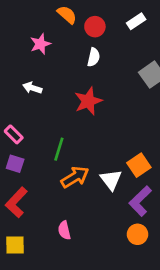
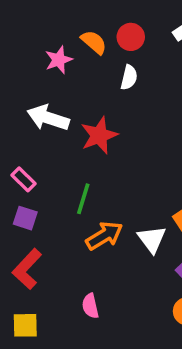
orange semicircle: (67, 15) -> (94, 42), moved
white arrow: (32, 88) -> (48, 118), size x1.6
red star: (88, 101) -> (99, 135), moved

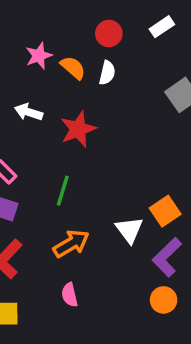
orange semicircle: (94, 42) -> (73, 68), moved
white arrow: (48, 118) -> (29, 112), size x0.7
orange arrow: (104, 236) -> (71, 244), moved

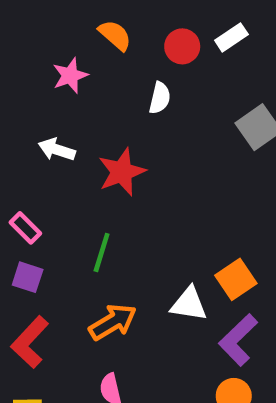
red circle: (109, 34) -> (182, 46), moved
orange semicircle: (73, 68) -> (115, 35), moved
white triangle: (129, 230) -> (189, 304), turned -44

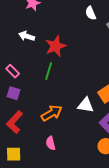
white semicircle: (160, 98) -> (91, 13), moved, turned 144
green line: (102, 253) -> (49, 71), moved

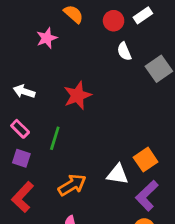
white arrow: (27, 36) -> (24, 91), moved
green line: (49, 71) -> (55, 138), moved

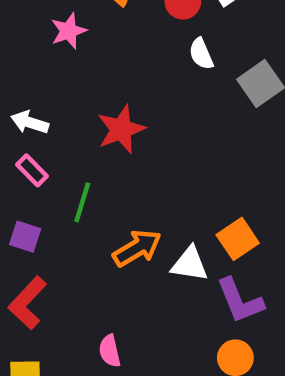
pink rectangle: (20, 129) -> (32, 170), moved
orange arrow: (72, 185) -> (137, 248), moved
purple L-shape: (147, 196) -> (240, 301), turned -68

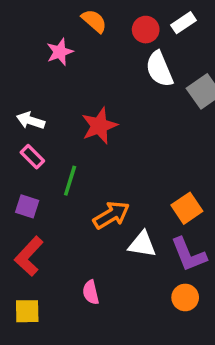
white semicircle: (201, 54) -> (159, 69), size x1.5
white triangle: (190, 264) -> (142, 244), moved

